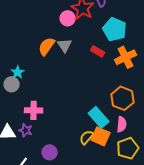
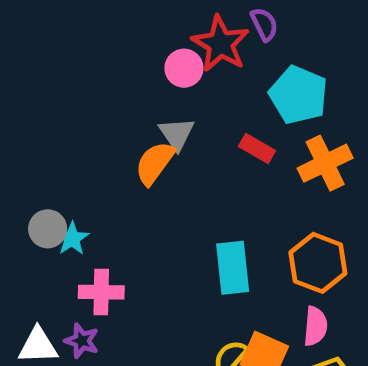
orange semicircle: (47, 46) -> (155, 163), moved
cyan star: (18, 72) -> (72, 239), moved
cyan rectangle: (99, 117) -> (233, 268), moved, turned 35

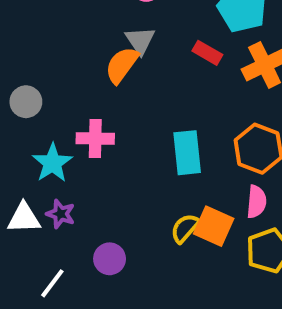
gray circle: (48, 229) -> (26, 102), moved
cyan star: (72, 239) -> (52, 163), moved, size x1.4
pink cross: (101, 292) -> (95, 138), moved

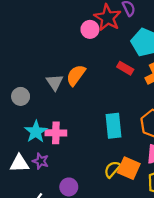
gray triangle: (140, 41) -> (55, 82), moved
pink cross: (95, 138) -> (56, 133), moved

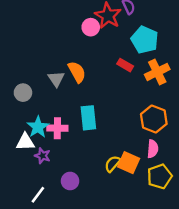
orange semicircle: (76, 75) -> (77, 72), turned 115
cyan rectangle: (113, 126) -> (88, 118), moved
white triangle: (19, 163) -> (25, 142), moved

